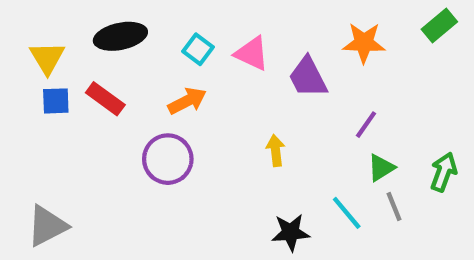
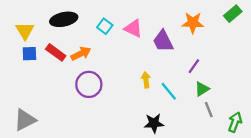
orange arrow: (187, 101) -> (81, 54), moved
green arrow: (444, 172) -> (235, 122), moved
cyan line: (347, 213) -> (169, 91), moved

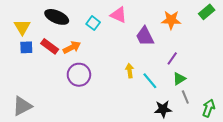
black ellipse: (64, 19) -> (57, 17), turned 35
pink triangle: (133, 28) -> (118, 15), moved
black star: (154, 123) -> (163, 109), moved

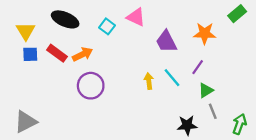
orange star: (171, 20) -> (205, 33), moved
cyan line: (150, 81) -> (172, 78), moved

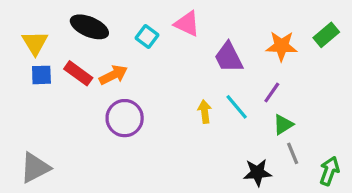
green rectangle: (237, 14) -> (326, 35), moved

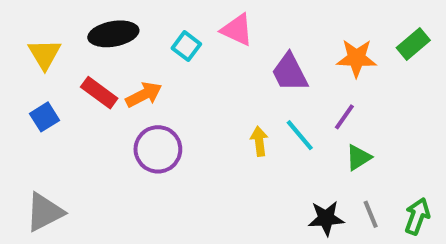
black ellipse: (89, 27) -> (113, 34), turned -33
blue square: (41, 75) -> (44, 117), moved, turned -30
gray line: (293, 153) -> (371, 214), moved

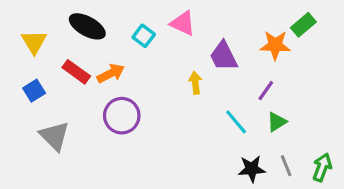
black ellipse: (113, 34) -> (87, 26), turned 39
green rectangle: (413, 44) -> (303, 25), moved
cyan line: (300, 135) -> (236, 122), moved
yellow arrow: (259, 141) -> (195, 83), moved
gray triangle: (44, 212) -> (54, 136), moved, turned -48

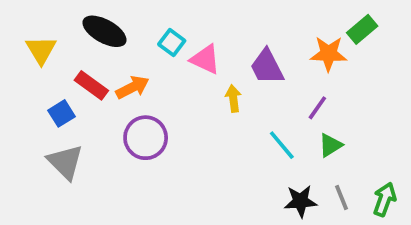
pink triangle: (183, 23) -> (205, 59), moved
blue square: (34, 91) -> (62, 113), moved

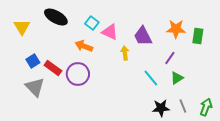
green rectangle: (362, 29) -> (198, 36), moved, turned -42
red rectangle: (91, 85) -> (53, 68), moved
orange arrow: (132, 87) -> (84, 46), moved, turned -132

